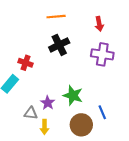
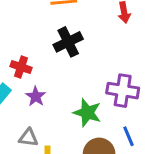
purple cross: (102, 54) -> (123, 91), moved
purple star: (48, 103) -> (36, 96), moved

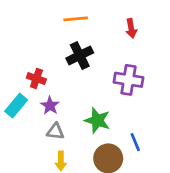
purple cross: (123, 91) -> (128, 80), moved
gray triangle: (28, 138) -> (55, 131), moved

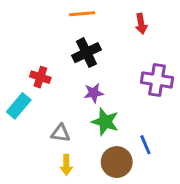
purple cross: (128, 80) -> (157, 80), moved
purple star: (50, 106) -> (94, 93), moved, turned 30

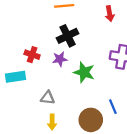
purple star: (94, 93) -> (60, 59), moved
cyan rectangle: (19, 106) -> (15, 77), turned 42
green star: (105, 122) -> (84, 72), moved

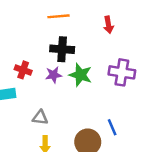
black cross: (68, 36) -> (62, 49), turned 30
green star: (84, 72) -> (80, 75), moved

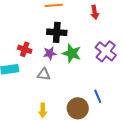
purple cross: (122, 72) -> (106, 51), turned 30
gray triangle: (40, 118) -> (44, 74), moved

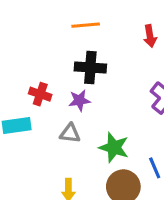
green star: (72, 53) -> (114, 147), moved

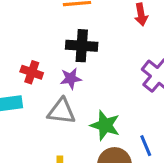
gray triangle: (70, 133) -> (61, 111), size x1.4

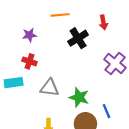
black cross: (82, 46) -> (78, 38), moved, turned -36
purple star: (71, 79) -> (29, 35), moved

